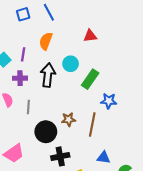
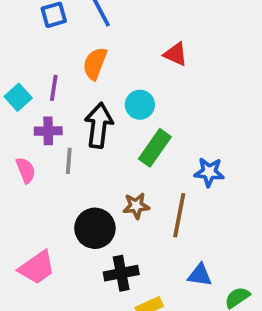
red triangle: (90, 36) -> (175, 54), turned 32
green rectangle: (90, 79) -> (155, 148), moved
gray line: (28, 107) -> (69, 161), moved

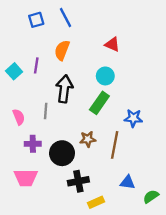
cyan circle: (140, 105) -> (105, 76), moved
purple cross: (48, 131) -> (33, 144), moved
pink trapezoid: (37, 268) -> (26, 178), turned 35

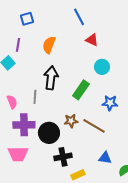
blue line: (66, 17) -> (79, 17), moved
purple line: (36, 65) -> (18, 45), moved
cyan circle: (105, 76) -> (102, 67), moved
purple cross: (33, 144) -> (24, 125), size x1.5
brown line: (115, 145) -> (94, 126), turned -70

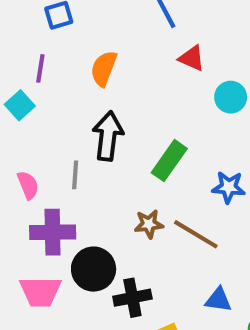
cyan circle: (102, 67) -> (231, 97), moved
black circle: (49, 133) -> (94, 269), moved

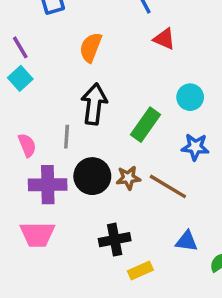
purple line: (40, 68) -> (20, 47), moved, turned -40
cyan circle: (231, 97) -> (190, 97), moved
black circle: (94, 269) -> (92, 176), moved

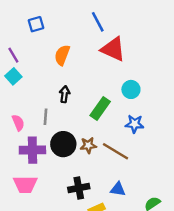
red triangle: (164, 39) -> (113, 49), size x1.6
black arrow: (94, 104) -> (64, 94), size x0.6
blue triangle: (187, 241) -> (118, 189), moved

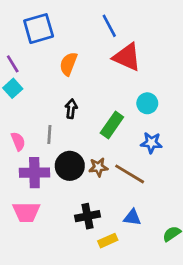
blue square: (36, 24) -> (39, 29), size x1.6

